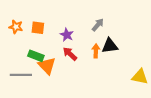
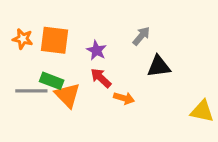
orange square: (38, 28) -> (55, 40), size x1.5
orange arrow: (96, 51) -> (124, 98), moved, turned 104
gray line: (21, 75) -> (31, 91), moved

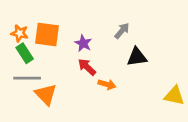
green rectangle: (52, 81) -> (25, 53), moved, turned 36
orange triangle: (68, 95) -> (46, 94), moved

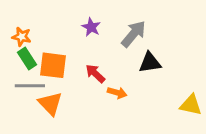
gray arrow: (122, 31) -> (134, 34), size x1.5
orange square: (47, 35) -> (53, 65), moved
purple star: (83, 43) -> (91, 27), moved

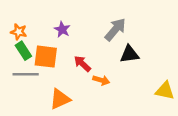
purple star: (91, 27) -> (62, 29), moved
orange triangle: (50, 104) -> (60, 99), moved, turned 50

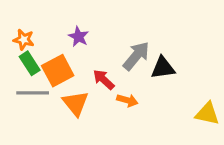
gray arrow: (115, 29) -> (136, 56), moved
orange square: (46, 57) -> (58, 71), turned -35
orange triangle: (60, 99) -> (76, 103), moved, turned -45

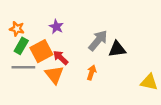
green rectangle: (30, 63) -> (21, 46), turned 63
red arrow: (104, 80) -> (61, 58), moved
orange arrow: (127, 100) -> (92, 73), turned -88

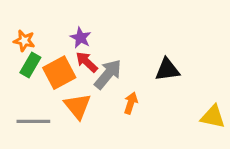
gray arrow: (98, 41) -> (108, 74), moved
red arrow: (61, 58) -> (87, 62), moved
gray line: (23, 67) -> (33, 121), moved

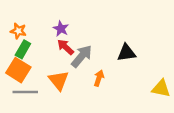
orange square: (59, 73) -> (18, 70), moved, turned -30

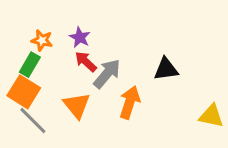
orange star: (18, 31) -> (42, 40), moved
orange arrow: (99, 78) -> (130, 102), size x1.5
gray line: (25, 92) -> (33, 121), turned 45

